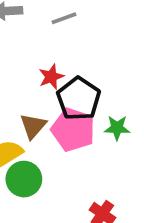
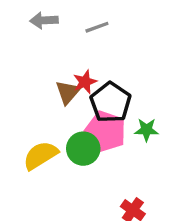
brown triangle: (33, 126) -> (68, 92), moved
green circle: (24, 179) -> (83, 149), moved

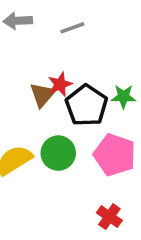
green star: (146, 130) -> (123, 97), moved
pink pentagon: (105, 131) -> (115, 155), moved

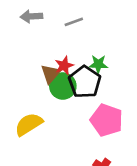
green star: (123, 97) -> (98, 64), moved
green circle: (58, 153) -> (63, 86), moved

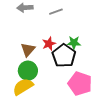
brown triangle: (51, 74) -> (28, 50), moved
green circle: (63, 86) -> (28, 71), moved

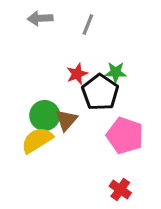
gray line: (56, 12) -> (88, 24), turned -48
brown triangle: (28, 50) -> (66, 120), moved

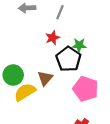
red star: (77, 74) -> (53, 38), moved
green circle: (45, 115) -> (13, 75), moved

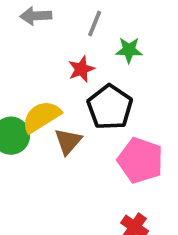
green star: (79, 45) -> (129, 50), moved
yellow semicircle: (25, 92) -> (41, 117), moved

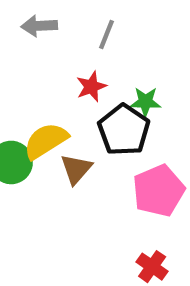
green star: (129, 50) -> (146, 102), moved
pink pentagon: (140, 160) -> (159, 191), turned 30

